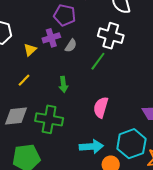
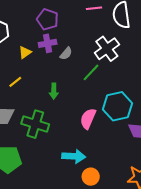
purple pentagon: (65, 15) -> (47, 19), moved
white cross: (111, 36) -> (107, 49), turned 30
cyan hexagon: (131, 144) -> (118, 106), moved

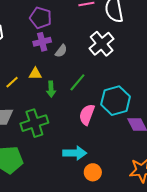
yellow triangle: (25, 52) -> (35, 74), moved, turned 40
green line: (91, 72) -> (77, 82), moved
green cross: (35, 124) -> (34, 123), turned -32

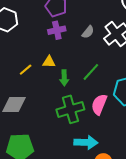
gray semicircle: (61, 51) -> (88, 32), moved
green cross: (34, 123) -> (70, 109), moved

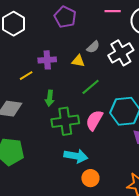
purple cross: (57, 30) -> (47, 60), moved
yellow triangle: (49, 62) -> (78, 61), moved
green arrow: (64, 78) -> (50, 98), moved

